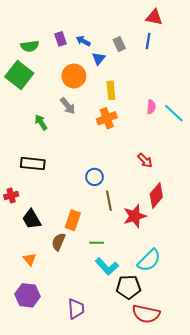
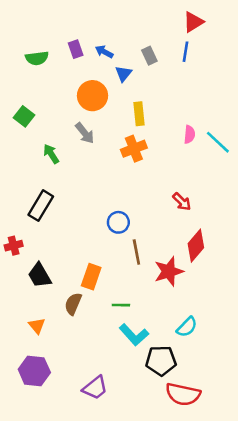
red triangle: (154, 17) -> (193, 22), turned -42
green square: (19, 75) -> (24, 116), moved, size x0.6
black rectangle: (33, 164) -> (41, 206), turned -65
cyan semicircle: (149, 260) -> (187, 327), size x0.7
purple trapezoid: (76, 309) -> (95, 388), turned 55

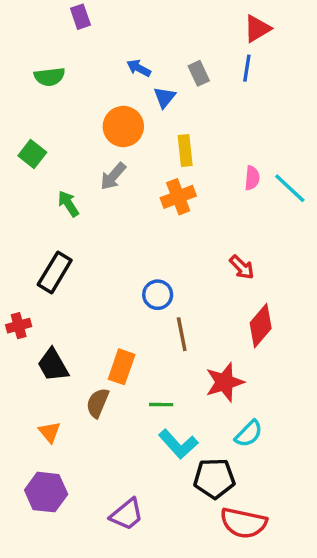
purple rectangle: (76, 49) -> (80, 17), moved
gray arrow: (85, 133) -> (113, 176), turned 80
red star: (169, 271) -> (225, 382), moved

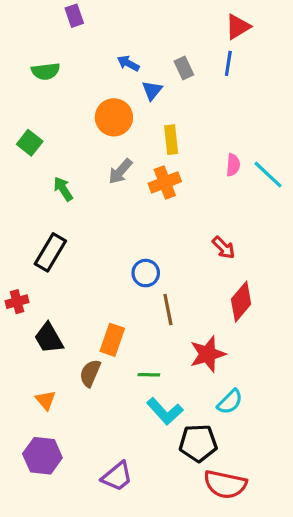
gray arrow: (113, 176) -> (120, 171), moved

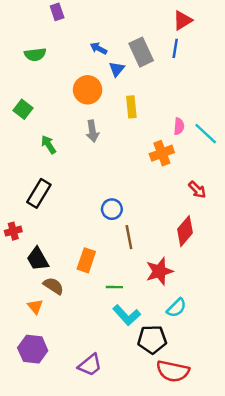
gray rectangle: (184, 68) -> (141, 52), size x1.6
gray arrow: (120, 171) -> (92, 131), turned -50
orange cross: (165, 182) -> (162, 153), moved
red arrow: (224, 248) -> (197, 190), moved
brown semicircle: (90, 373) -> (53, 286), moved, turned 100

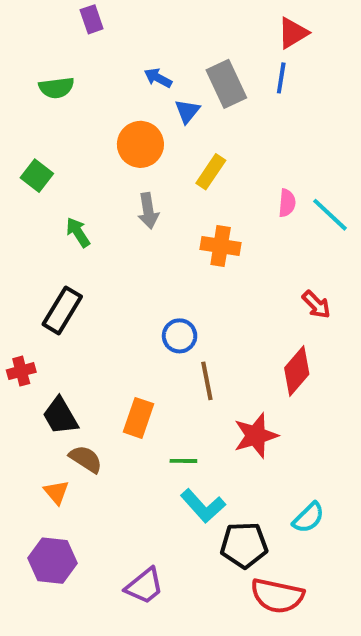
yellow rectangle: (131, 107) -> (211, 172), turned 40
orange cross: (162, 153) -> (221, 246), moved, turned 30
cyan semicircle: (176, 308) -> (309, 518), moved

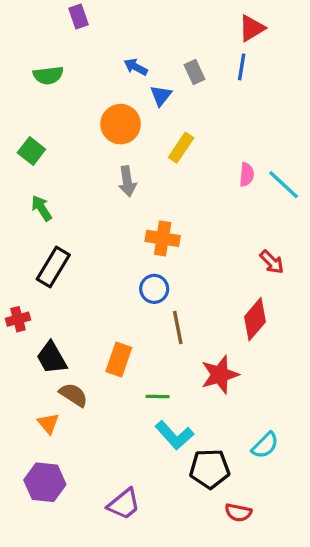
gray rectangle: (226, 84) -> (195, 72), size x0.6
green arrow: (78, 232) -> (42, 208), moved
orange cross: (221, 246) -> (163, 238), moved
red semicircle: (277, 596) -> (238, 512), size x0.6

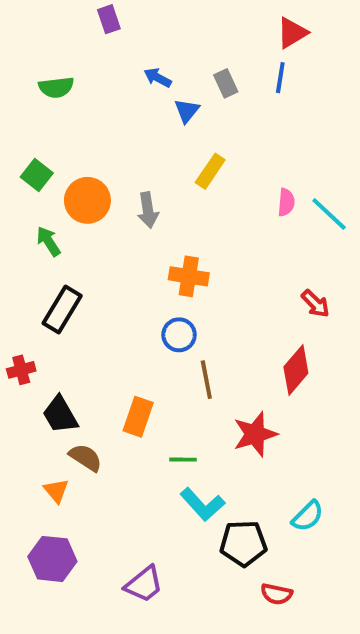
purple rectangle: (79, 17) -> (109, 19), moved
orange circle: (121, 124) -> (87, 200), moved

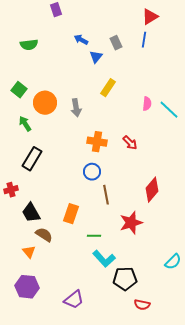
red arrow: (315, 304) -> (130, 143), moved
cyan semicircle: (308, 516) -> (173, 262), moved

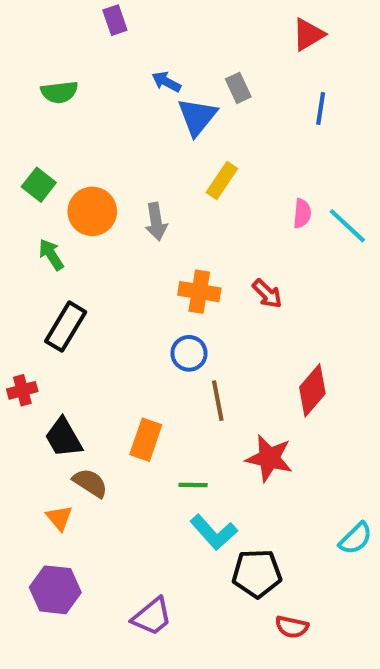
blue line: (144, 40) -> (321, 109), moved
blue triangle: (96, 57) -> (197, 117), size x1.5
red star: (131, 223) -> (269, 458), turned 30

